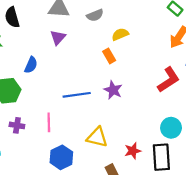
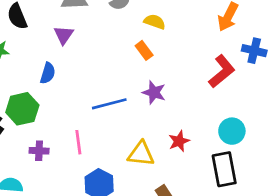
yellow semicircle: (120, 34) -> (155, 22), turned 49
purple triangle: (58, 37) -> (64, 35), moved
red star: (133, 151) -> (179, 141), moved

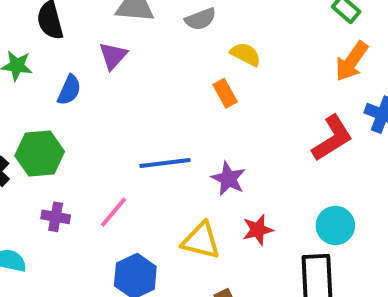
blue semicircle: (48, 73) -> (69, 90), moved
purple star: (154, 92) -> (228, 179), moved
pink line: (78, 142) -> (114, 212), turned 40

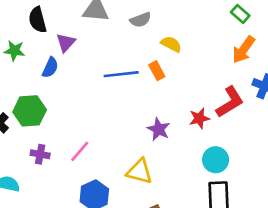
purple triangle: (113, 56) -> (66, 42), moved
blue line: (165, 163) -> (121, 74), moved
cyan circle: (335, 225) -> (216, 160), moved
red star: (258, 230) -> (199, 118), moved

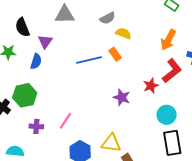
gray semicircle: (140, 20) -> (108, 18), moved
orange arrow: (244, 50) -> (168, 40), moved
yellow triangle: (140, 171) -> (111, 143), moved

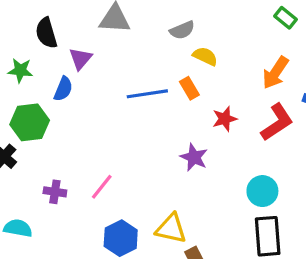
red star: (151, 86) -> (225, 119), moved
green hexagon: (25, 95) -> (30, 122), moved

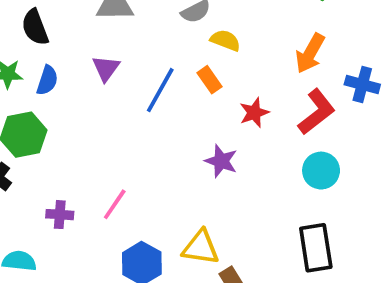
purple triangle: (81, 59) -> (106, 68), moved
blue semicircle: (63, 89) -> (47, 80), moved
blue line: (147, 94) -> (160, 90), turned -48
cyan circle: (262, 191) -> (321, 171), moved

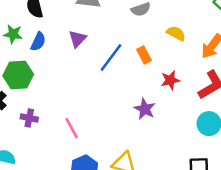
yellow semicircle: (225, 40) -> (176, 33), moved
pink line: (115, 204) -> (72, 128), turned -70
purple cross: (60, 215) -> (29, 118), moved

